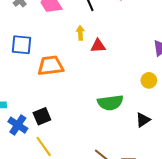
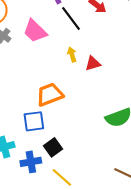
blue square: (22, 45) -> (34, 121), moved
blue cross: (18, 125) -> (31, 162), turned -30

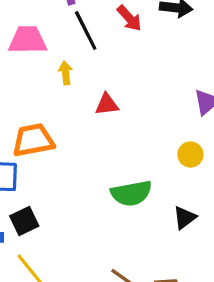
pink trapezoid: (35, 31) -> (28, 40), turned 125
yellow arrow: (72, 54) -> (65, 73), moved

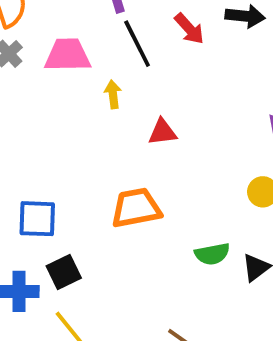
orange trapezoid: (33, 140) -> (136, 208), moved
green semicircle: (131, 193) -> (212, 254), moved, size x0.7

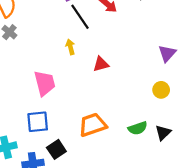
pink trapezoid: (68, 55) -> (45, 83), moved, turned 84
orange trapezoid: (136, 208) -> (93, 125), moved

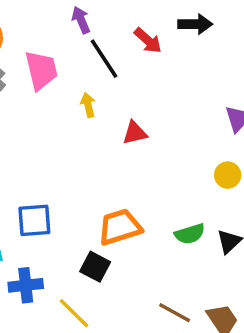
pink trapezoid: (45, 83) -> (41, 70), moved
black square: (56, 149) -> (95, 267), moved, turned -30

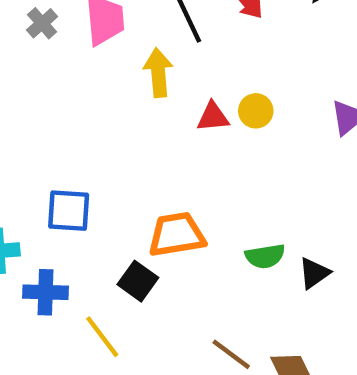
yellow arrow: (88, 105) -> (158, 73), size x1.5
yellow circle: (228, 175) -> (256, 111), moved

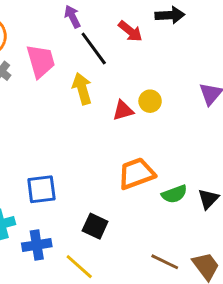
orange trapezoid: (177, 235) -> (136, 174), moved

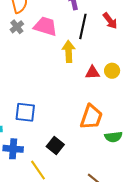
black line: (94, 48) -> (83, 26), turned 35
pink trapezoid: (41, 61) -> (45, 26), turned -70
orange trapezoid: (136, 174) -> (91, 117), turned 116

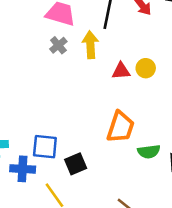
gray cross: (17, 27) -> (58, 45), moved
blue square: (25, 112) -> (45, 147), moved
black square: (55, 146) -> (76, 164), turned 30

